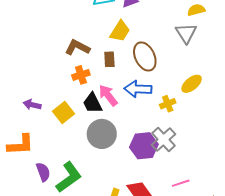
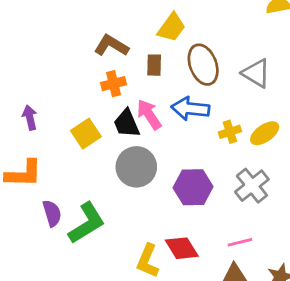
gray triangle: (186, 33) -> (256, 73), moved, turned -30
yellow ellipse: (192, 84) -> (265, 133), moved
purple arrow: (32, 105) -> (30, 118), moved, turned 60
gray cross: (164, 139) -> (252, 186), moved

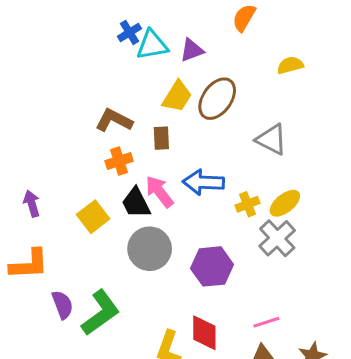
brown ellipse: (203, 65) -> (217, 99), moved, turned 60
gray cross: (252, 186) -> (277, 238), moved
red diamond: (182, 248) -> (204, 333), turned 36

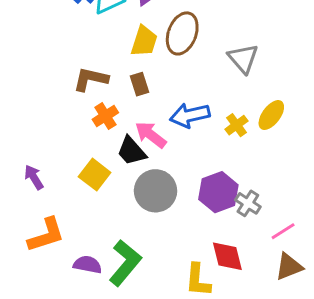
gray triangle: (271, 139) -> (243, 58), turned 36
gray cross: (277, 238) -> (248, 203), moved, size x0.7
purple semicircle: (63, 305) -> (87, 265), turned -44

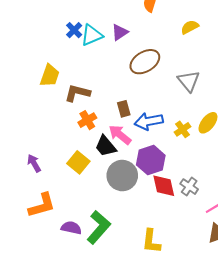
brown ellipse: (182, 33) -> (145, 62), turned 36
yellow trapezoid: (144, 41) -> (50, 76), moved
brown rectangle: (140, 84) -> (124, 109), moved
purple hexagon: (218, 192) -> (151, 160), moved
red diamond: (227, 256) -> (164, 186), moved

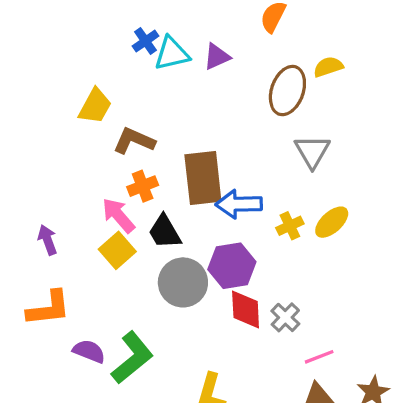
brown ellipse: (145, 62) -> (287, 91), moved, turned -48
brown rectangle: (124, 109) -> (203, 178), size x2.0
pink arrow: (120, 135) -> (118, 215), moved

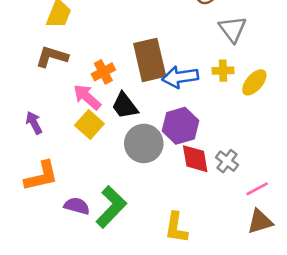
brown L-shape: (134, 141) -> (52, 57), moved
yellow cross: (290, 226) -> (223, 71), moved, turned 30

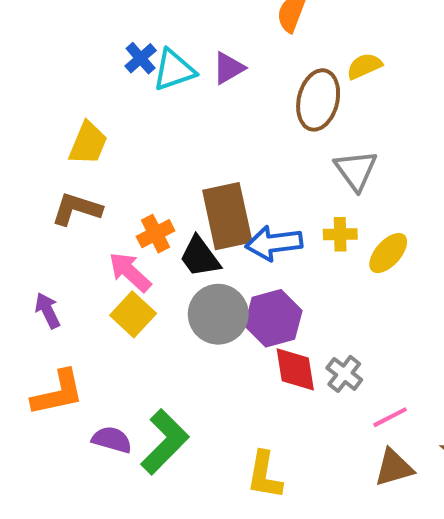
black trapezoid: (125, 106) -> (200, 257), moved
gray circle: (144, 143) -> (218, 314), moved

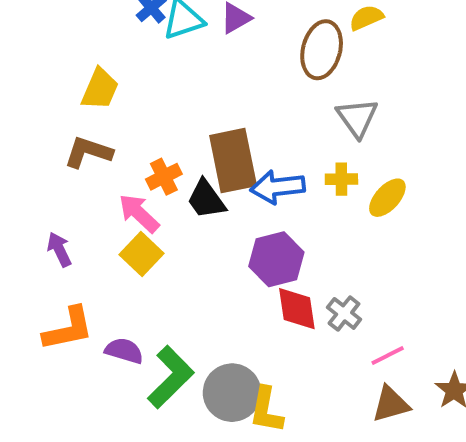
gray circle: (218, 314) -> (232, 393), moved
purple semicircle: (112, 440) -> (124, 351), moved

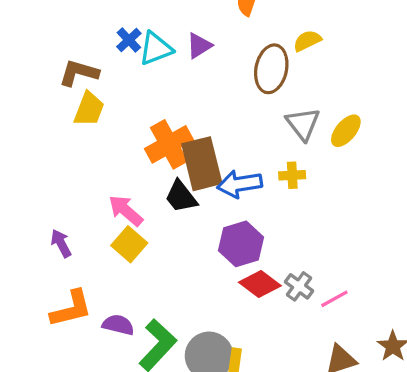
brown L-shape: (88, 152) -> (79, 73), moved
orange cross: (164, 177) -> (169, 144), moved, size x1.6
yellow ellipse: (387, 198) -> (346, 131), moved
red diamond: (297, 309) -> (260, 284), turned -42
pink line: (388, 356) -> (334, 299), moved

